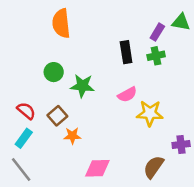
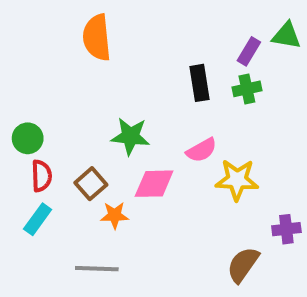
green circle: (54, 72) -> (28, 138), moved
red semicircle: (26, 111) -> (41, 176), turned 48
pink diamond: (97, 168) -> (154, 184), moved
gray line: (21, 169) -> (97, 269), moved, turned -50

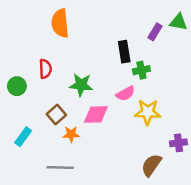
green cross: (247, 89) -> (141, 70), moved
red semicircle: (41, 176) -> (45, 69), moved

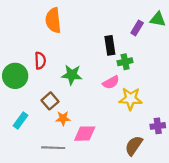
green circle: (17, 86) -> (15, 76), size x1.5
pink diamond: (96, 114) -> (85, 134), moved

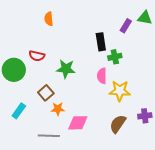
orange semicircle: (53, 20) -> (49, 19), size x0.6
red semicircle: (40, 61) -> (37, 56), turned 105
pink semicircle: (111, 82) -> (102, 76), turned 119
brown semicircle: (134, 146) -> (118, 124), moved

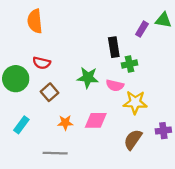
orange semicircle: (49, 19) -> (35, 21), moved, size x1.5
green star: (66, 69) -> (88, 78), moved
pink semicircle: (102, 76) -> (115, 85), turned -77
brown square: (46, 93) -> (50, 92), moved
pink diamond: (78, 123) -> (96, 120), moved

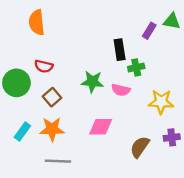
yellow star: (135, 102) -> (161, 102), moved
orange star: (65, 123) -> (52, 129), moved, size x1.5

